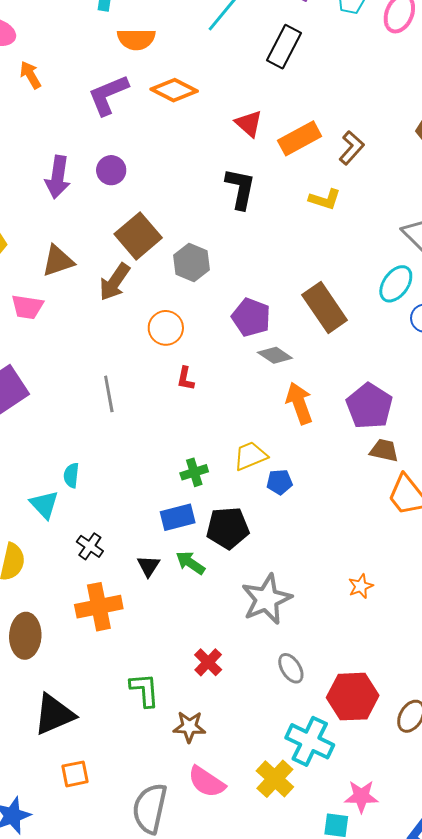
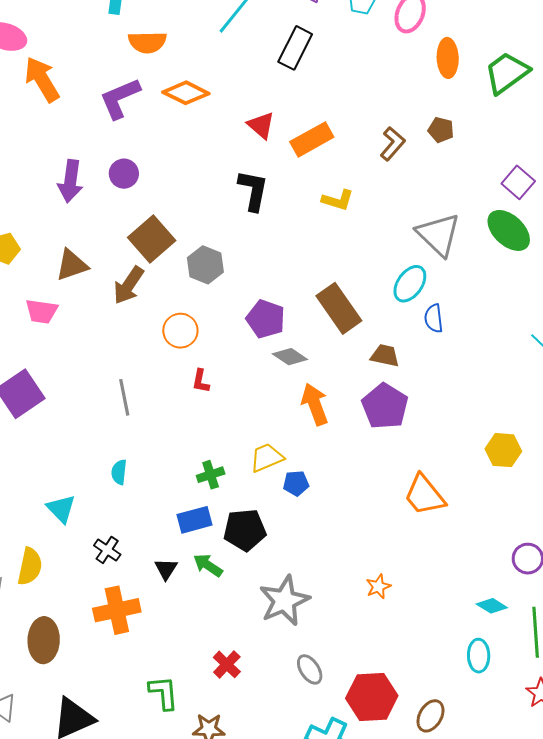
orange arrow: (30, 75) -> (42, 79), size x1.6
brown L-shape: (352, 148) -> (393, 144), moved
brown trapezoid: (384, 450) -> (385, 356), moved
cyan semicircle: (71, 475) -> (119, 472), moved

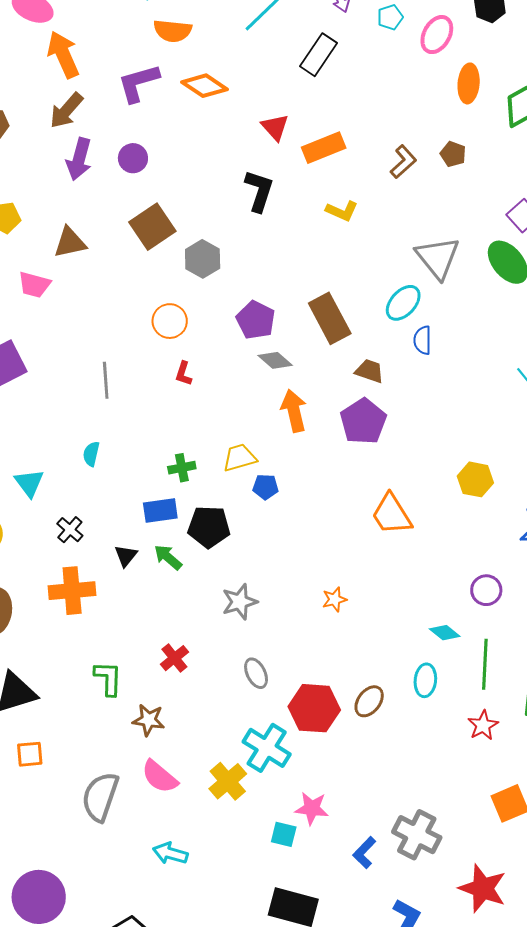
brown arrow: (129, 285) -> (66, 111), moved
gray star: (284, 601) -> (240, 602), size x0.7
brown ellipse: (431, 716) -> (369, 701), moved

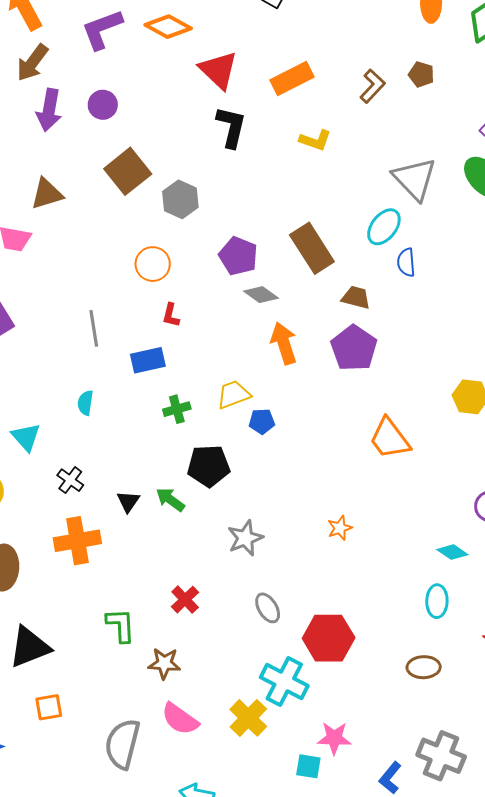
red triangle: (275, 127) -> (218, 70), moved, size x1.4
blue rectangle: (160, 510) -> (148, 360), moved
brown ellipse: (369, 701) -> (424, 667), moved, turned 56

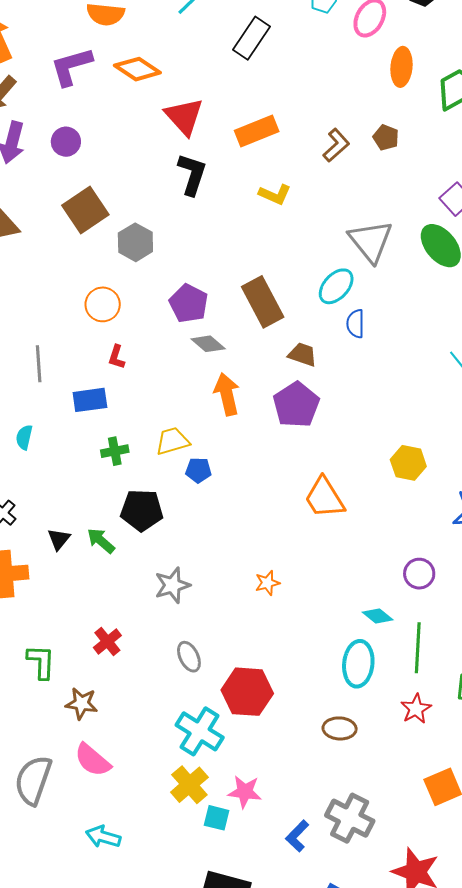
cyan ellipse: (437, 601) -> (358, 664), size x1.4
yellow cross: (248, 718) -> (189, 785), moved

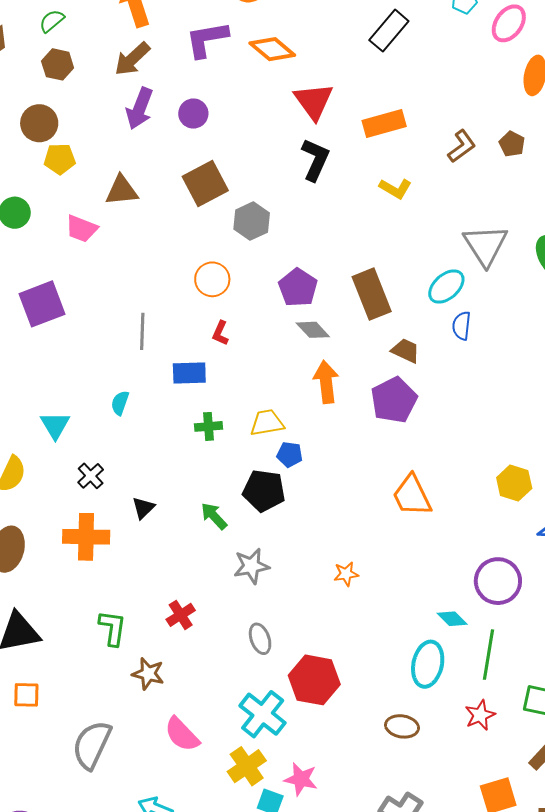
yellow hexagon: (408, 463) -> (514, 483), moved
black pentagon: (142, 510) -> (264, 491), moved
green arrow: (101, 541) -> (214, 516), moved
purple circle: (419, 574) -> (498, 581), size x1.5
pink semicircle: (93, 760) -> (182, 734), moved

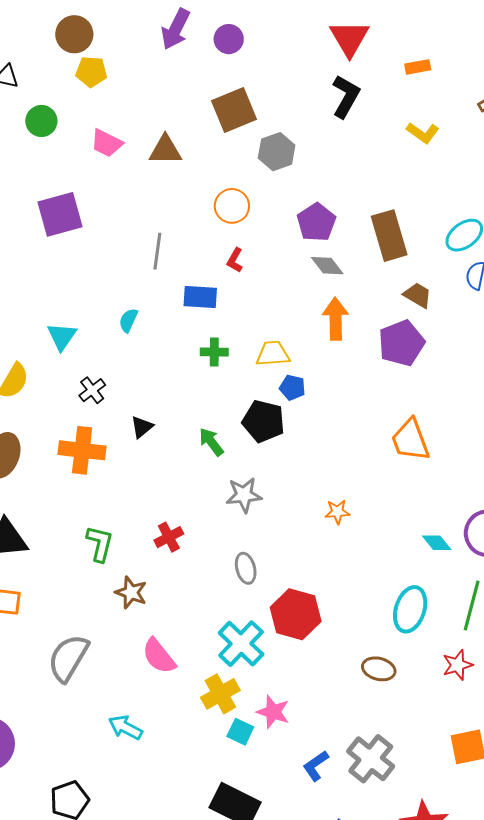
orange rectangle: (384, 124) -> (418, 67), size x0.6
brown triangle: (122, 190) -> (165, 150), moved
cyan diamond: (452, 619) -> (437, 543), moved

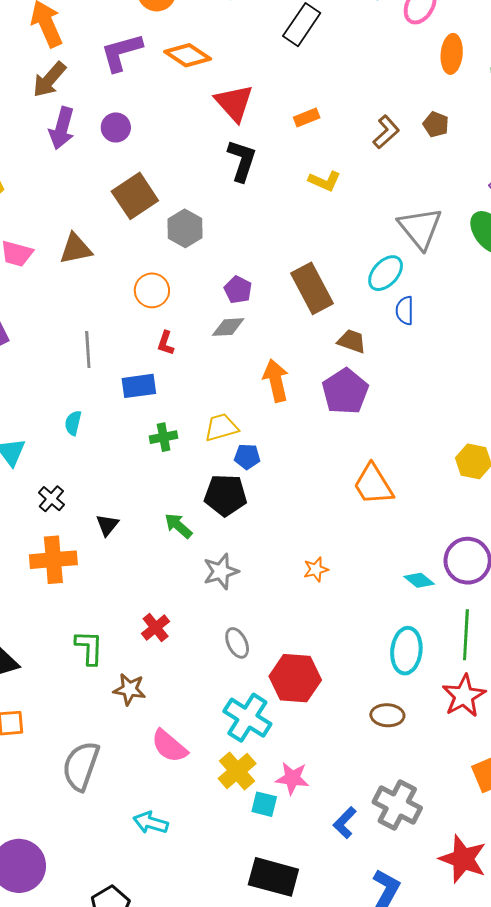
purple pentagon: (316, 222) -> (238, 290), size x0.7
gray diamond: (327, 266) -> (228, 327), moved, turned -44
red star: (458, 665) -> (464, 696), size x1.4

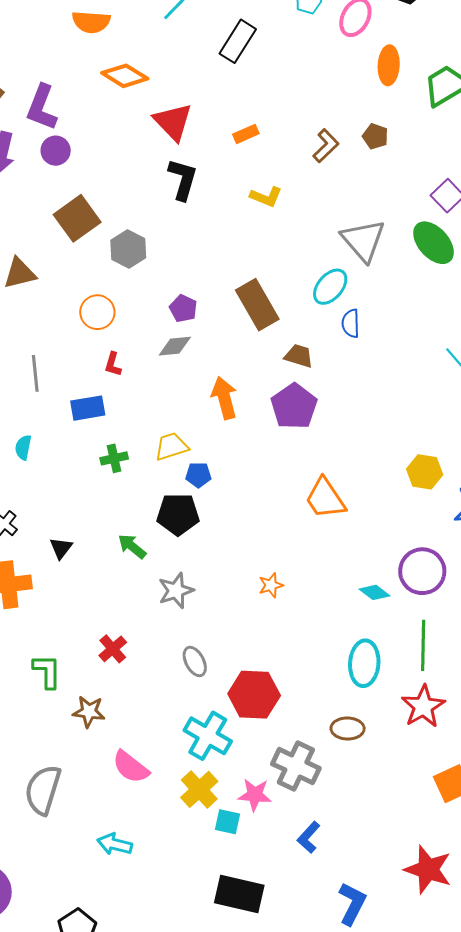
purple L-shape: (121, 52) -> (42, 107), moved, turned -51
gray cross: (397, 805) -> (296, 766), moved

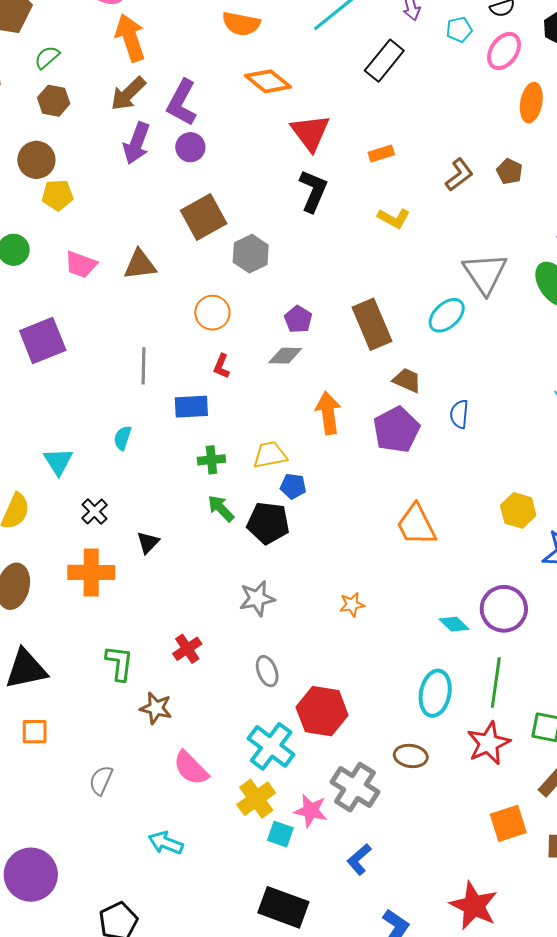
blue semicircle: (351, 323) -> (459, 414), moved
green arrow: (132, 546) -> (221, 508), moved
gray semicircle: (43, 790) -> (101, 780), size x0.6

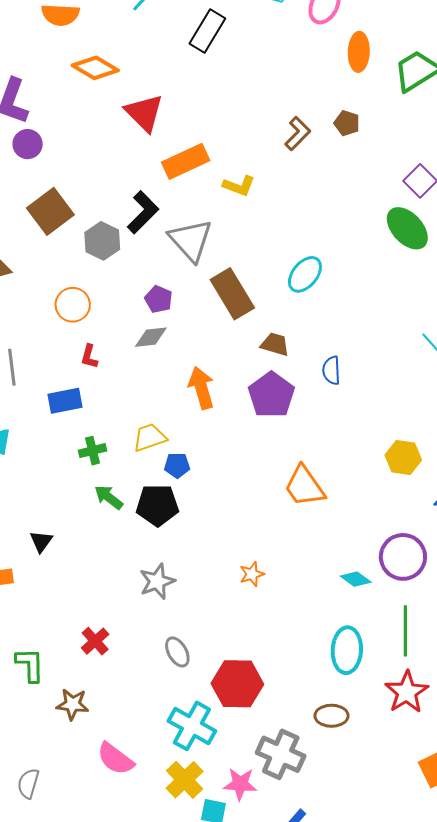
orange rectangle: (381, 154) -> (186, 161), moved, size x1.8
black L-shape: (313, 191) -> (143, 212), moved, turned 30
gray triangle: (485, 273) -> (191, 240), moved

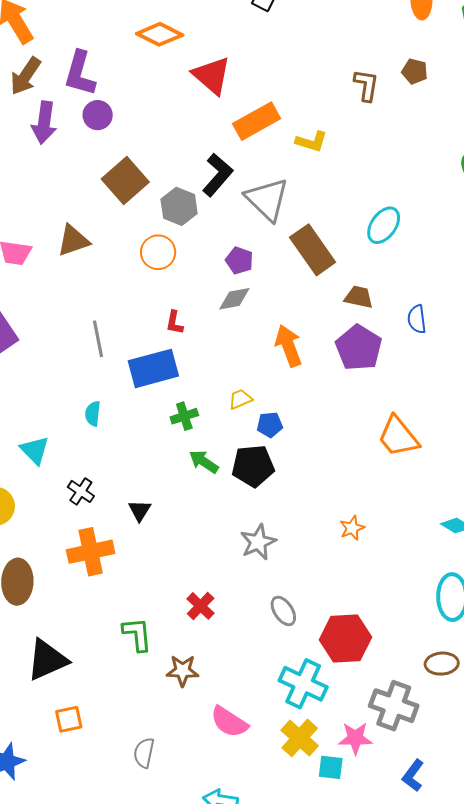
brown L-shape: (298, 133) -> (366, 85), turned -32
orange circle: (73, 305) -> (158, 252), moved
blue rectangle: (65, 401) -> (153, 368), size x1.4
yellow trapezoid: (150, 438) -> (240, 399), size x0.7

